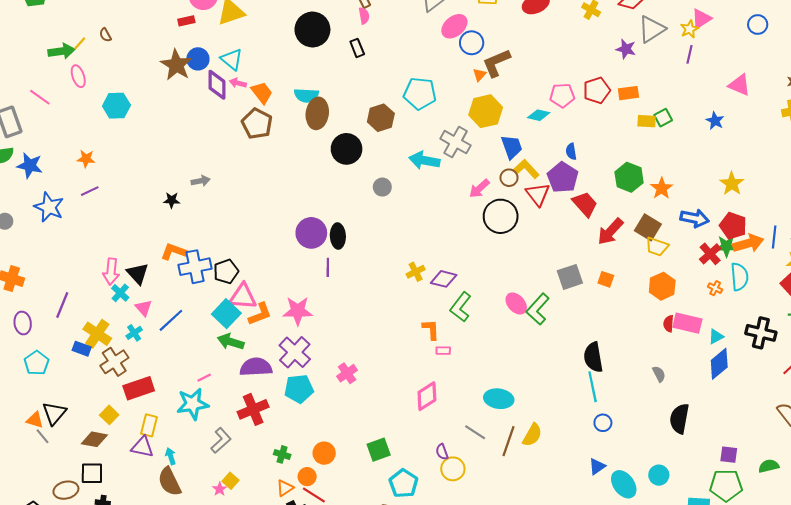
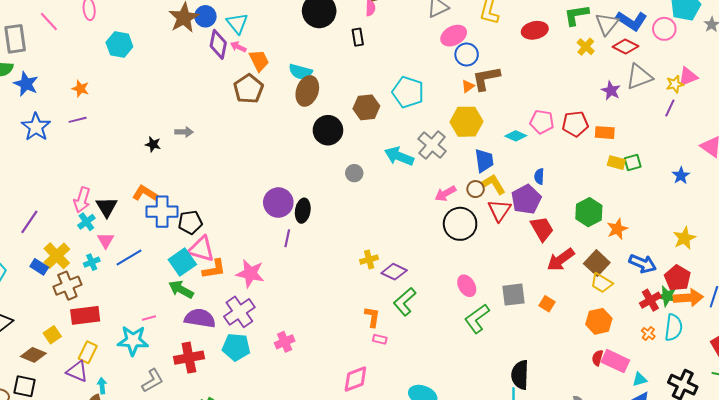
pink ellipse: (516, 304) -> (467, 286), moved

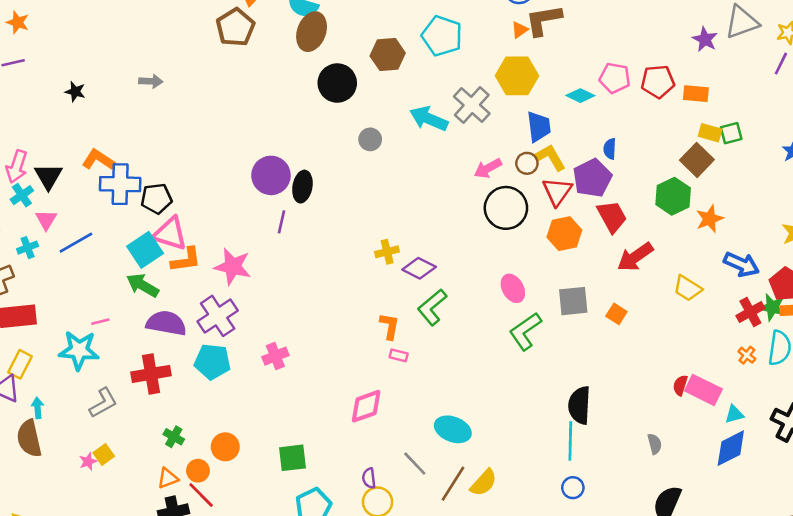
black star: (153, 144) -> (75, 92), moved
brown square: (597, 263) -> (697, 160), moved
orange hexagon: (599, 321) -> (564, 234), moved

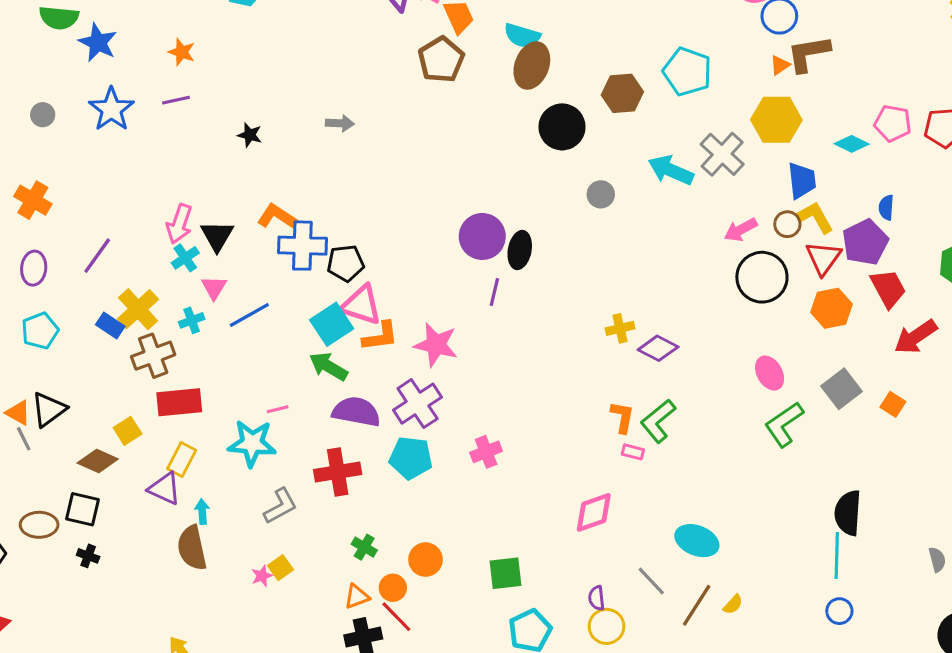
gray square: (573, 301) -> (841, 389), turned -32
green L-shape: (432, 307) -> (658, 421), moved
yellow semicircle: (484, 483) -> (733, 604), size x0.6

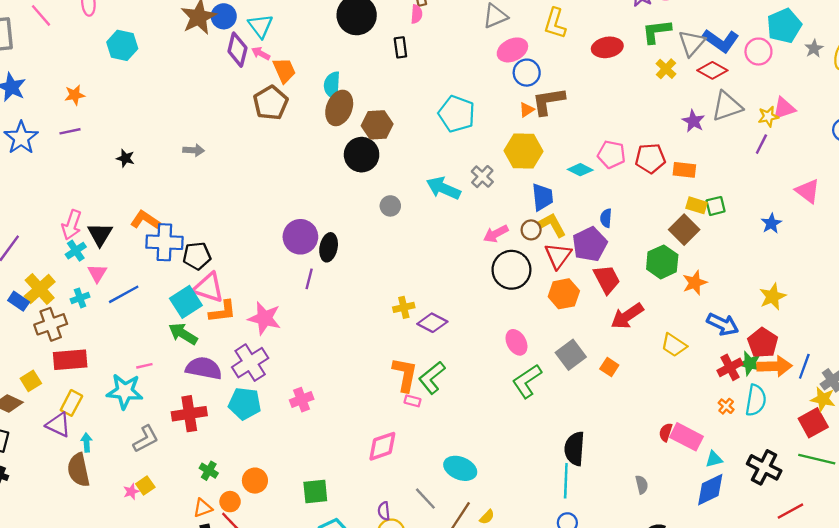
cyan semicircle: (522, 36) -> (332, 85), turned 76
orange star: (182, 52) -> (75, 95), turned -30
brown hexagon: (622, 93) -> (377, 125), moved
gray cross: (722, 154) -> (482, 177), size x0.7
orange L-shape: (622, 417) -> (405, 374), size x1.4

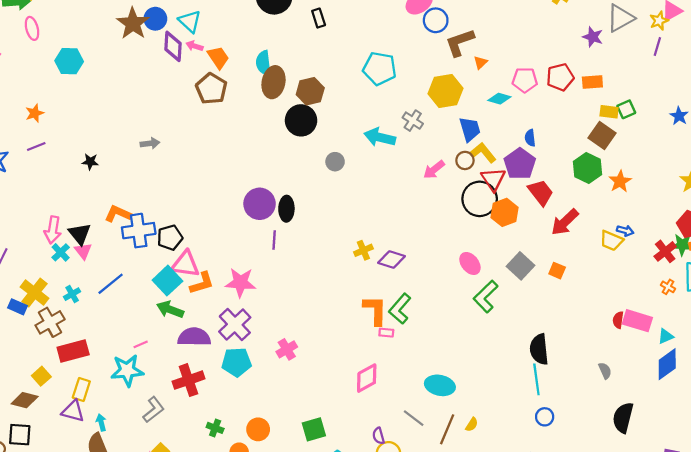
orange triangle: (527, 110) -> (480, 62), moved
black circle: (511, 270) -> (480, 199), moved
pink triangle: (97, 273) -> (83, 251), moved
blue arrow: (723, 324) -> (625, 231), moved, size x0.6

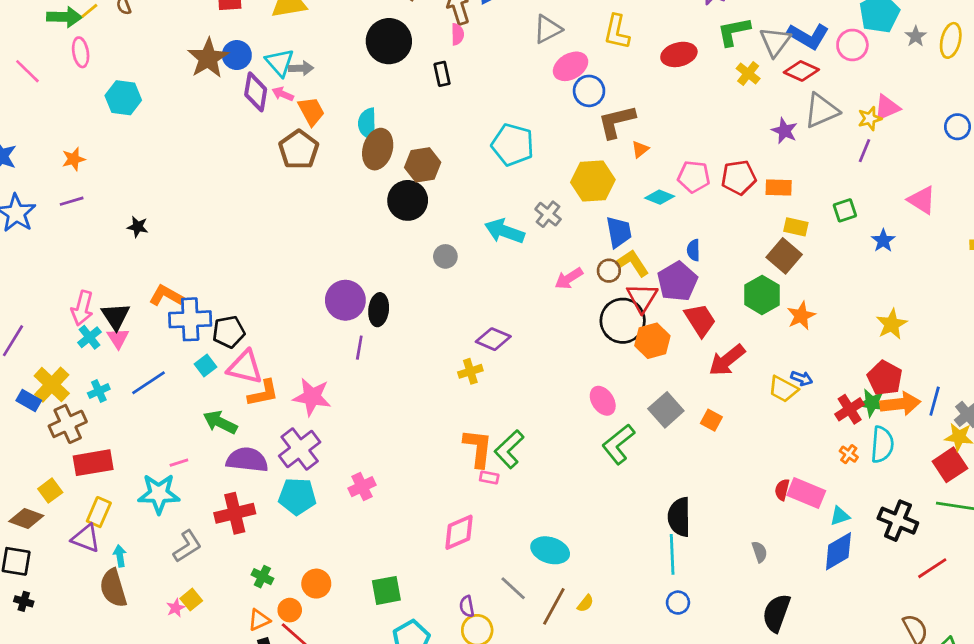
green square: (626, 109) -> (845, 210), moved
gray arrow: (150, 143) -> (301, 68), moved
purple diamond: (392, 259) -> (493, 339), moved
cyan square: (167, 281) -> (206, 365), moved, size x0.6

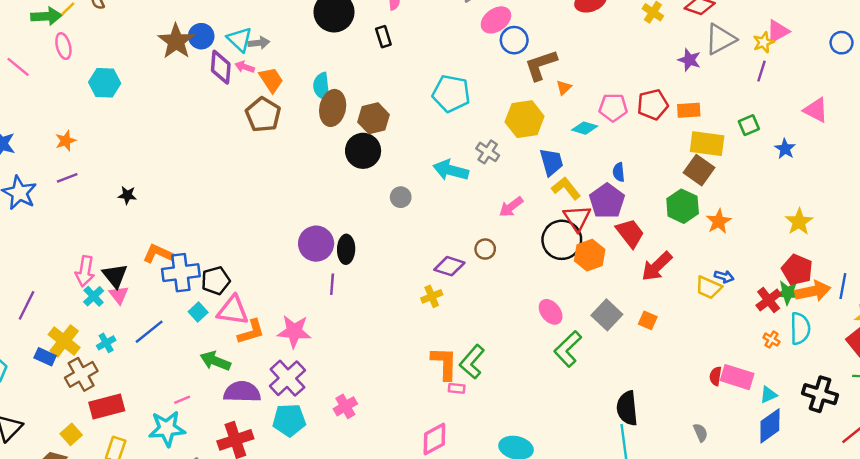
yellow rectangle: (796, 227) -> (707, 144), size x1.6
brown circle: (609, 271) -> (485, 249), moved

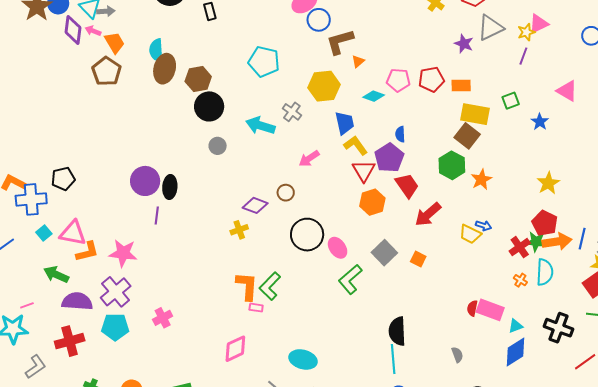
black circle: (363, 151) -> (209, 106), moved
black circle: (562, 240) -> (307, 235), moved
black pentagon: (216, 281) -> (63, 179), moved

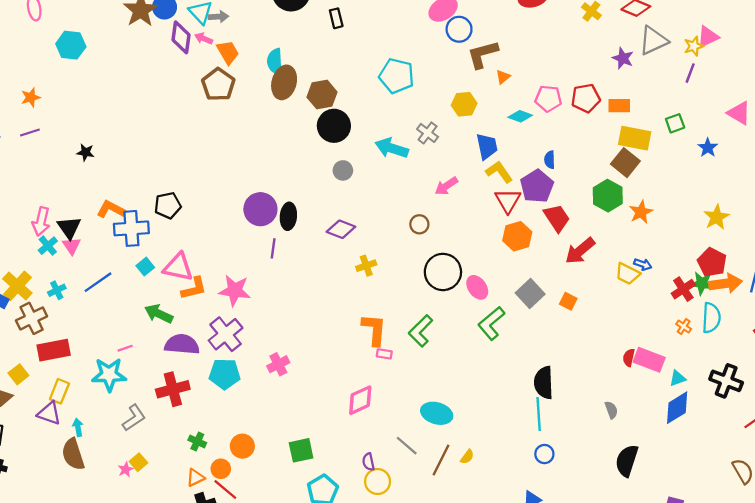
yellow hexagon: (324, 86) -> (464, 104), size x0.7
purple diamond: (255, 205) -> (341, 229), moved
green L-shape: (270, 286) -> (421, 331), moved

